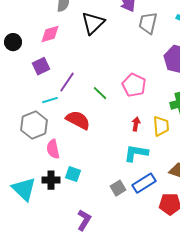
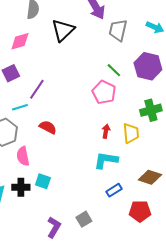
green line: (100, 93) -> (114, 70), moved
red semicircle: (78, 120) -> (48, 127), size x0.7
blue rectangle: (144, 183) -> (114, 190), size x0.7
gray square: (118, 188) -> (84, 219), moved

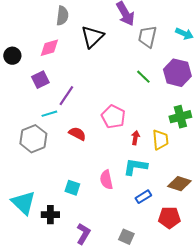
pink pentagon: (104, 92) -> (113, 117), moved
pink semicircle: (23, 156) -> (106, 180), moved
black cross: (21, 187) -> (50, 215), moved
gray square: (84, 219) -> (126, 237), moved, turned -35

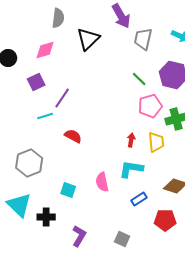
pink pentagon: (113, 117) -> (150, 106), moved, turned 30
gray hexagon: (33, 139) -> (29, 163), moved

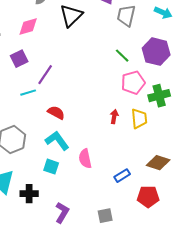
cyan L-shape: (131, 169) -> (57, 141), moved, turned 45
gray square: (122, 239) -> (105, 216), turned -35

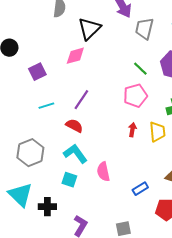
pink diamond: (28, 27) -> (75, 56), moved
purple line: (45, 75) -> (81, 100), moved
pink pentagon: (133, 83) -> (135, 96), moved

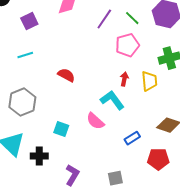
purple line: (81, 100) -> (104, 19), moved
cyan line: (46, 106) -> (25, 55), moved
cyan L-shape: (75, 154) -> (112, 100), moved
pink semicircle: (103, 172) -> (95, 121), turned -36

